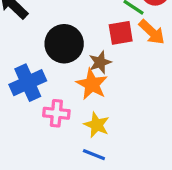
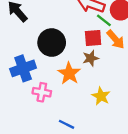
brown star: (100, 62) -> (91, 58), moved
yellow star: (97, 125) -> (101, 96), moved

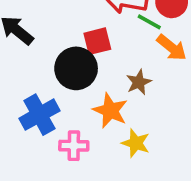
red square: (93, 38) -> (97, 41), moved
yellow star: (101, 96) -> (136, 143), moved

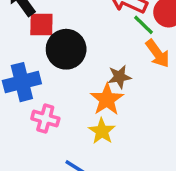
red square: (97, 41) -> (41, 25), moved
orange star: (110, 111) -> (107, 99), moved

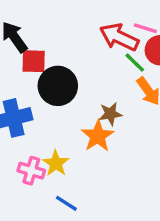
pink cross: (45, 119) -> (31, 171), moved
yellow star: (102, 131) -> (56, 163), moved

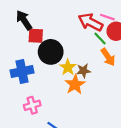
yellow star: (56, 163) -> (68, 67), moved
pink cross: (31, 171) -> (32, 105), turned -35

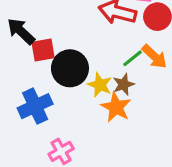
green line: (100, 39) -> (132, 58), moved, turned -72

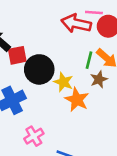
green line: (132, 58) -> (89, 60), turned -36
brown star: (124, 84) -> (99, 79), moved

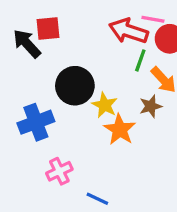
red square: (17, 55) -> (48, 29), moved
green line: (89, 60) -> (140, 60), moved

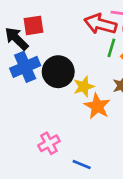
yellow star: (105, 105) -> (84, 87), turned 30
blue cross: (36, 122) -> (25, 67), moved

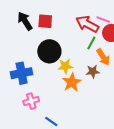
red square: (34, 25) -> (45, 21), moved
blue cross: (25, 67) -> (22, 73), moved

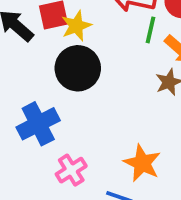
yellow star: (65, 66) -> (76, 26), moved
orange star: (72, 82) -> (142, 163), moved

